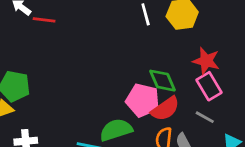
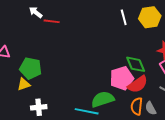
pink pentagon: (143, 100) -> (122, 78), turned -30

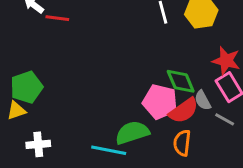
green pentagon: (31, 68) -> (27, 87), turned -30
pink pentagon: (122, 78) -> (160, 102), turned 30
gray semicircle: (151, 108) -> (203, 100), moved

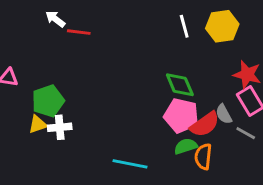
green diamond: (181, 81) -> (180, 85), moved
green semicircle: (132, 133) -> (186, 146), moved, size x0.7
white cross: (38, 144) -> (60, 127), moved

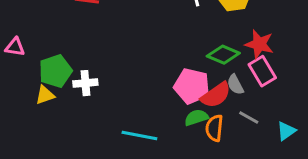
green diamond: (180, 85) -> (223, 55), moved, turned -44
white cross: (60, 127) -> (85, 83), moved
gray line: (246, 133) -> (249, 118), moved

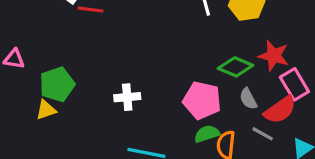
pink rectangle: (262, 71) -> (294, 84), moved
white cross: (85, 83) -> (127, 97), moved
red semicircle: (216, 95) -> (280, 110), moved

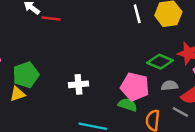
gray semicircle: (248, 99) -> (170, 86), turned 112
green semicircle: (207, 134) -> (128, 105), moved, turned 36

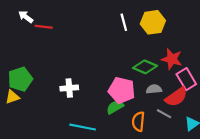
green semicircle: (128, 105) -> (115, 107), turned -48

